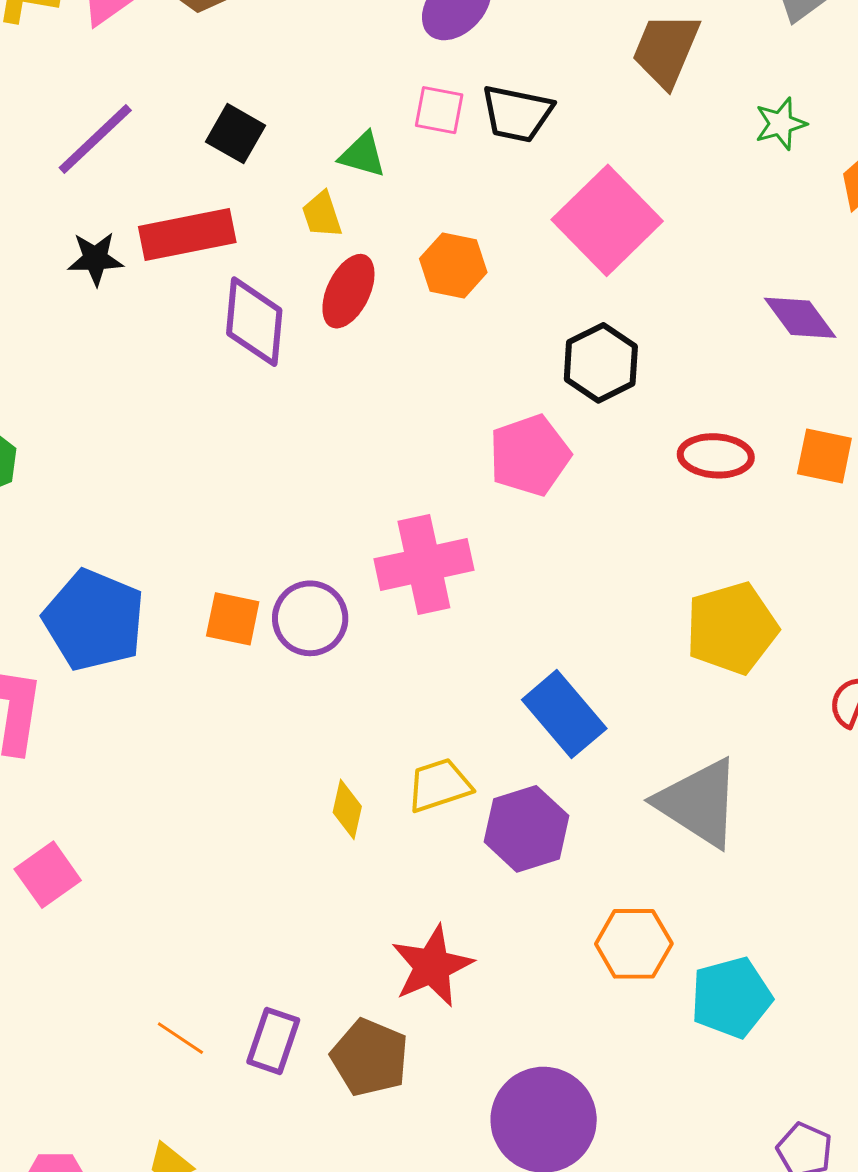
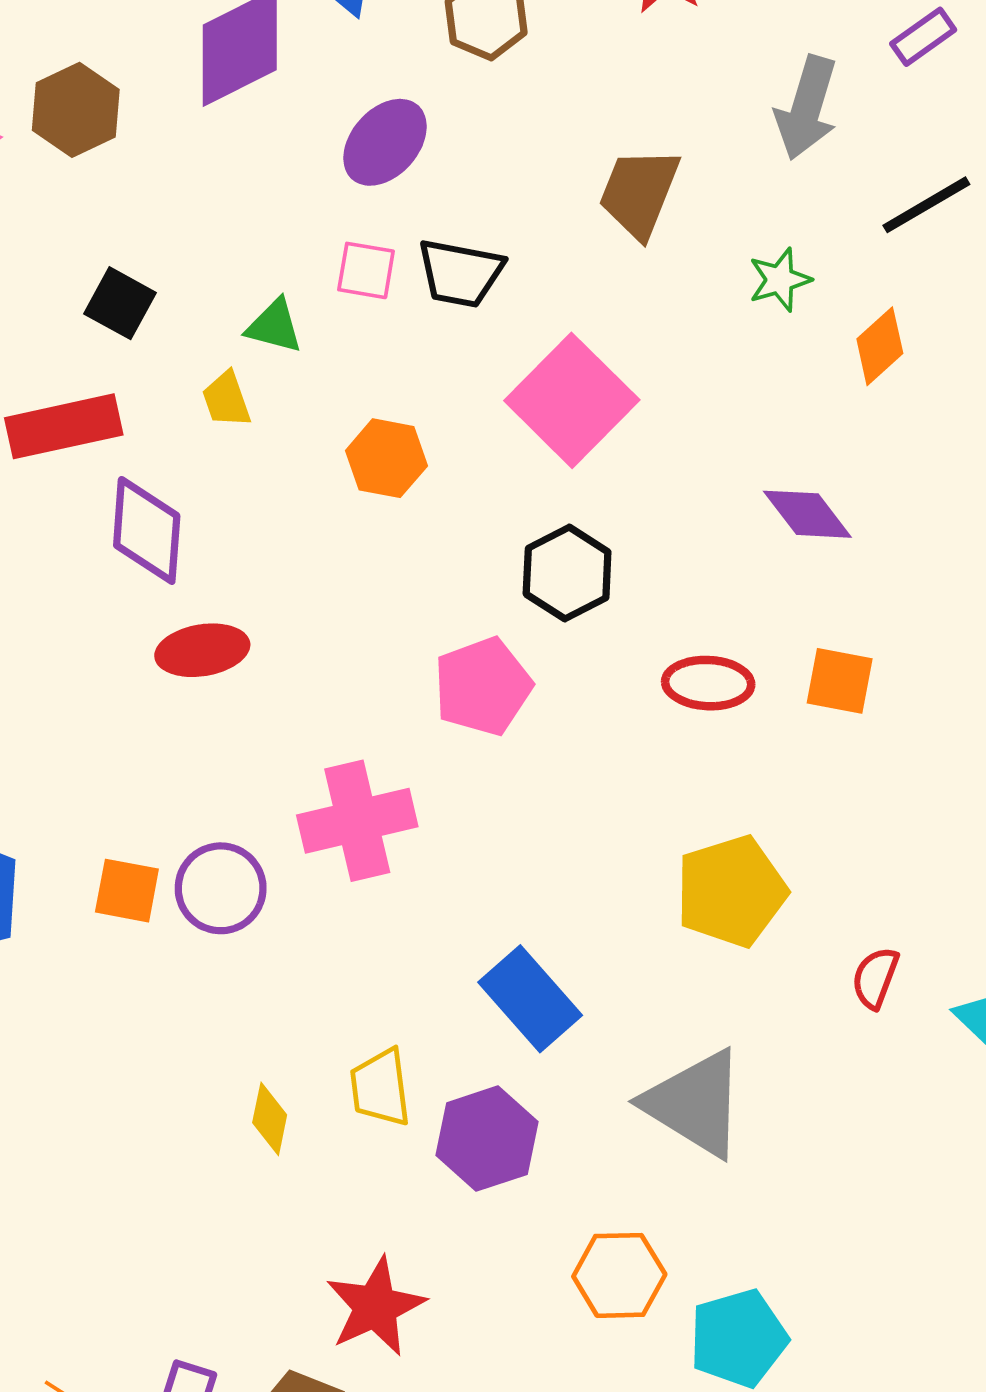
red ellipse: (348, 291) -> (202, 650), moved, turned 56
yellow trapezoid: (439, 785) -> (380, 1088), turned -78

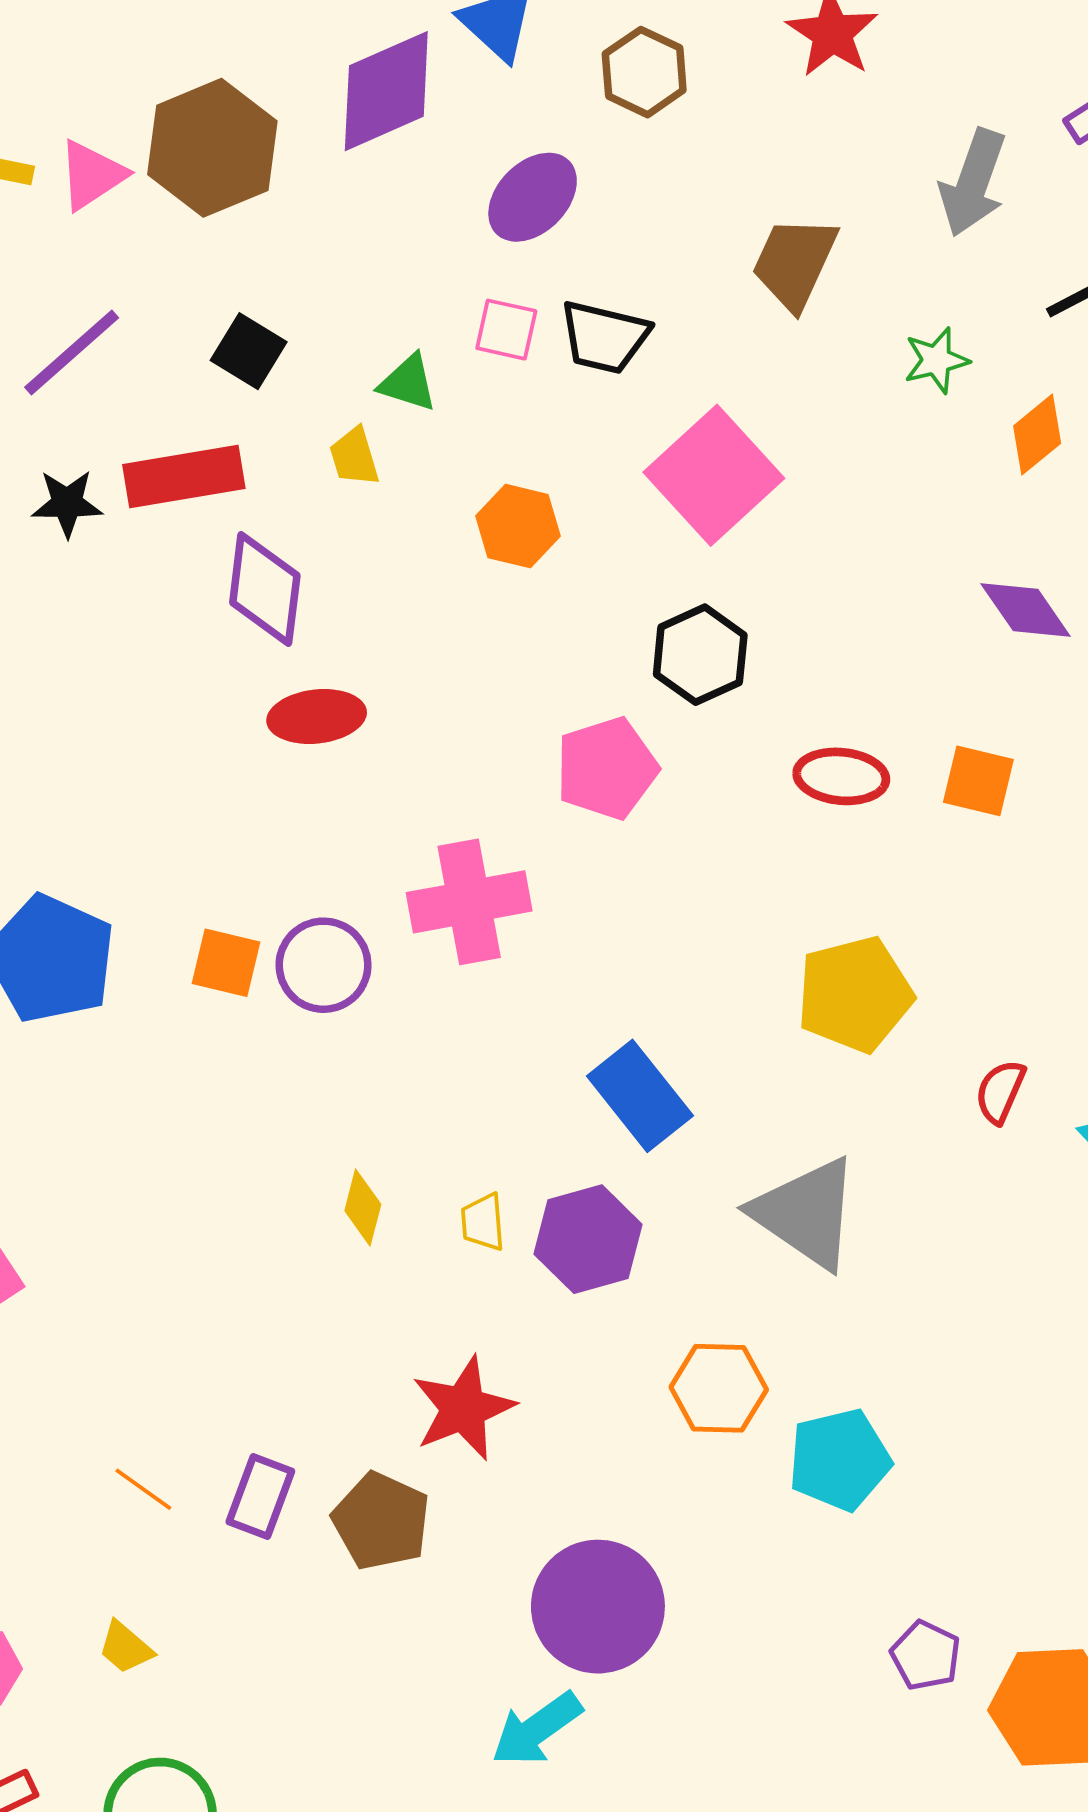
brown hexagon: (76, 110) -> (212, 148), size x1.4
purple diamond: (807, 514) -> (1026, 610), moved
yellow trapezoid: (380, 1088) -> (483, 1222), moved, size x0.7

